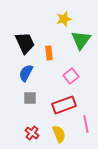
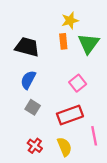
black trapezoid: (25, 43) -> (27, 47), turned -50
orange rectangle: (49, 53) -> (63, 41), moved
gray square: (30, 98) -> (33, 107), turned 32

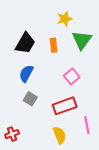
orange rectangle: (63, 41) -> (54, 45), moved
black trapezoid: (27, 47) -> (25, 43), turned 105
red cross: (35, 146) -> (12, 134), moved, turned 32

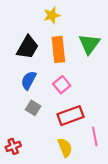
yellow star: (65, 19) -> (52, 15), moved
orange rectangle: (54, 45) -> (58, 49), size x1.6
pink square: (72, 76) -> (62, 85), moved

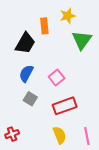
yellow star: (52, 15) -> (68, 16), moved
orange rectangle: (58, 49) -> (44, 26), moved, size x0.7
pink line: (95, 137) -> (87, 136), moved

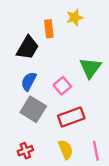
green triangle: (82, 40) -> (90, 68), moved
gray square: (30, 99) -> (33, 109), size x1.6
red cross: (12, 134) -> (25, 151), moved

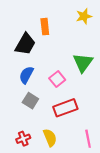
yellow star: (75, 18) -> (84, 16), moved
gray square: (33, 109) -> (30, 101), size x0.7
yellow semicircle: (66, 150) -> (50, 138), moved

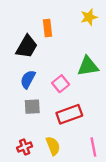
green triangle: (83, 63) -> (88, 66), turned 45
gray square: (30, 101) -> (32, 107), turned -35

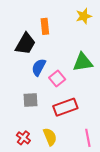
blue semicircle: (28, 79) -> (39, 67), moved
red cross: (25, 147) -> (23, 138), turned -32

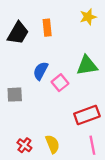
black trapezoid: (25, 44) -> (18, 33), moved
gray square: (31, 100) -> (15, 95), moved
red rectangle: (65, 107) -> (87, 115), moved

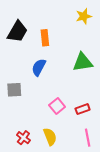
orange rectangle: (47, 28) -> (45, 38), moved
pink square: (60, 83) -> (57, 106), moved
red rectangle: (87, 115) -> (83, 109), size x0.6

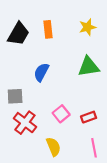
yellow star: (84, 16) -> (87, 27), moved
orange rectangle: (45, 38) -> (48, 29), moved
red cross: (23, 138) -> (25, 123), moved, size x1.5

